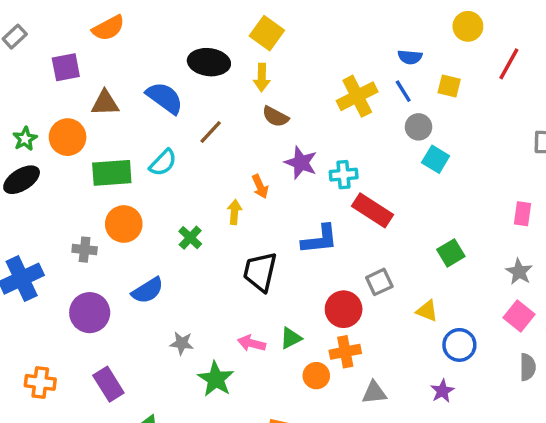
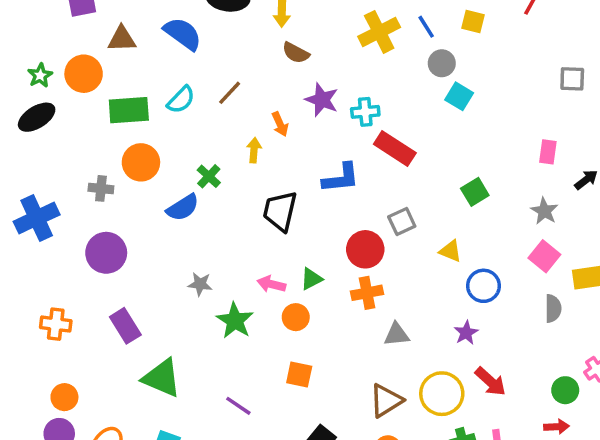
brown line: (211, 132) -> (230, 93), moved
blue semicircle: (148, 290) -> (183, 208), moved
orange circle: (316, 376) -> (296, 317), moved

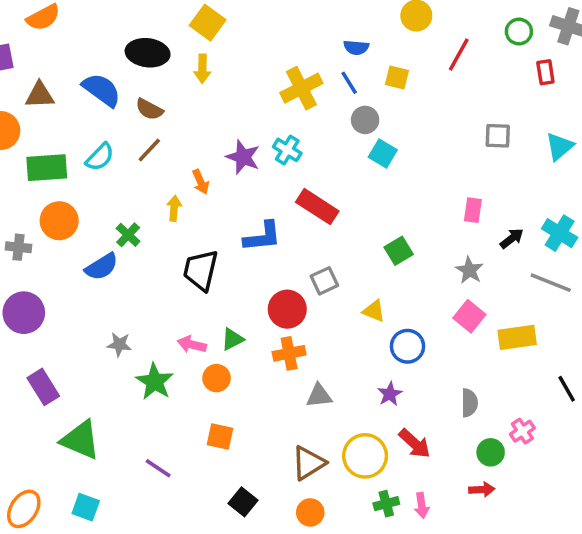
brown semicircle: (296, 53) -> (149, 109), moved
cyan cross: (365, 112) -> (287, 150), moved, turned 36
gray semicircle: (553, 308) -> (469, 403), moved

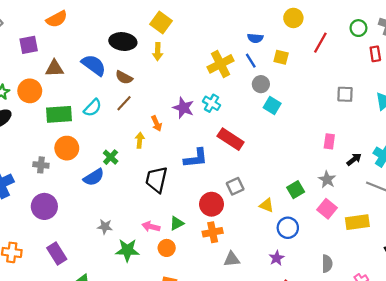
green square: (399, 251) -> (296, 190), moved
green star: (155, 382) -> (127, 250), turned -30

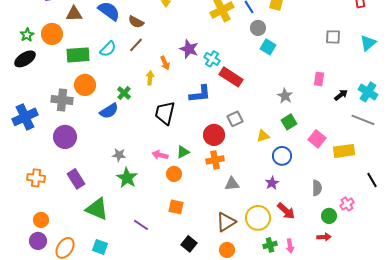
cyan cross: (212, 103) -> (212, 59), moved
gray cross: (41, 165) -> (62, 100), size x1.5
gray star: (327, 180) -> (285, 96), moved
yellow triangle: (266, 205) -> (263, 136), turned -40
green star: (127, 250) -> (127, 178), moved, turned 30

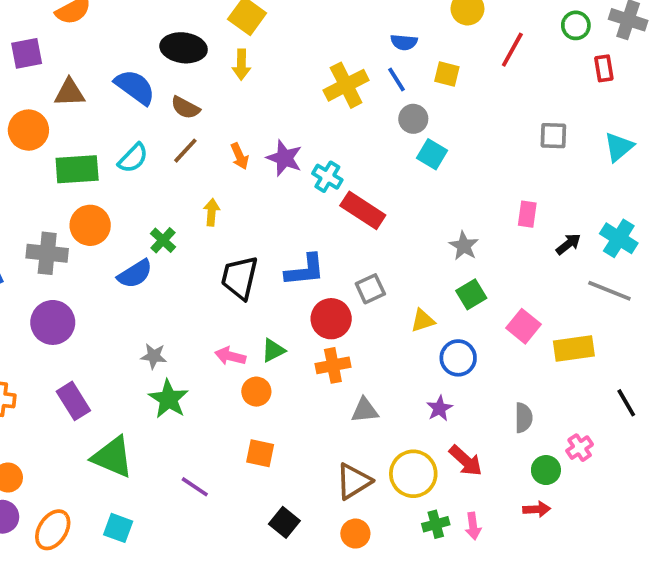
orange arrow: (165, 63) -> (240, 156), moved
blue L-shape: (200, 94) -> (305, 270), moved

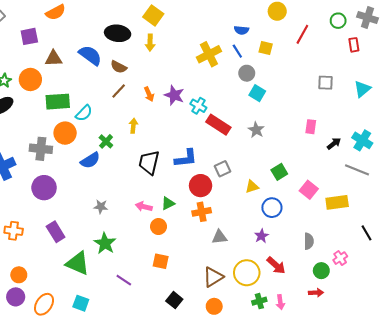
cyan semicircle: (133, 158) -> (84, 113), moved
gray star: (464, 246) -> (256, 130), moved
green star: (169, 399) -> (105, 243), moved

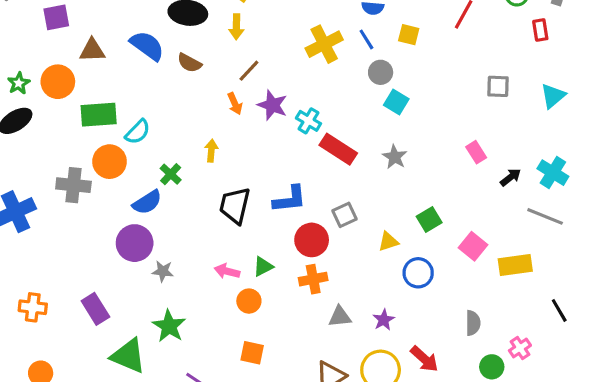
brown line: (119, 91) -> (249, 71), moved
pink rectangle: (311, 127) -> (476, 152), turned -40
purple circle: (44, 188) -> (135, 243), moved
purple star: (261, 236) -> (384, 320), moved

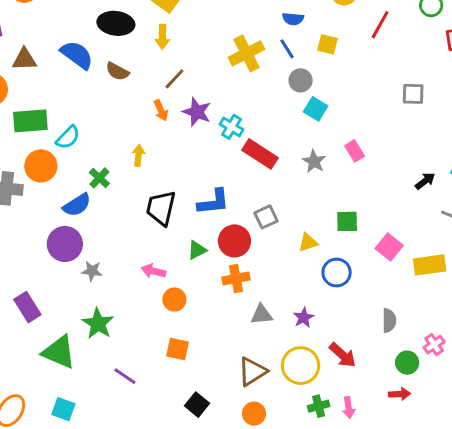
pink rectangle: (476, 152) -> (355, 151), moved
green square: (429, 220) -> (347, 221), turned 30
green triangle: (263, 267) -> (197, 250), moved

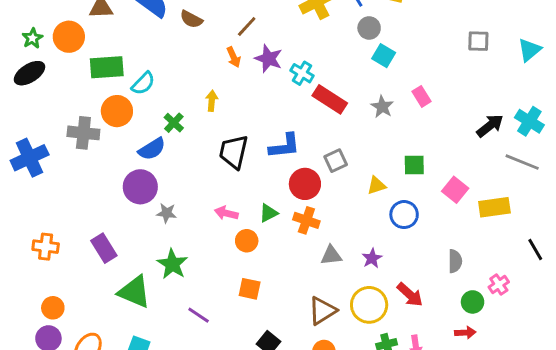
black arrow: (425, 181) -> (490, 126), size x1.4
green triangle: (197, 250) -> (269, 213), moved
orange cross: (236, 279) -> (306, 220), turned 30

